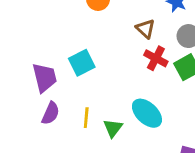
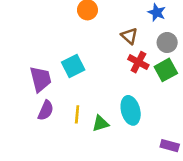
cyan ellipse: (147, 113) -> (131, 110), turned 32
green triangle: (113, 128) -> (101, 123), turned 36

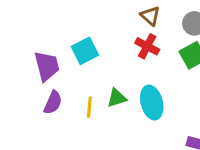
red cross: (138, 62) -> (147, 46), moved
green triangle: (101, 123) -> (117, 98), moved

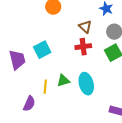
red cross: (147, 46) -> (83, 47), turned -35
purple semicircle: (53, 103) -> (29, 104), moved

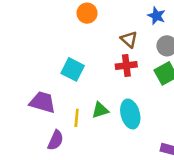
cyan square: (42, 50) -> (73, 69), turned -36
purple trapezoid: (17, 60) -> (42, 102), moved, turned -60

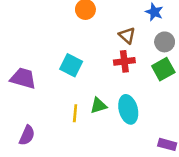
purple trapezoid: (42, 102) -> (23, 78), moved
purple semicircle: (56, 140) -> (27, 135), moved

